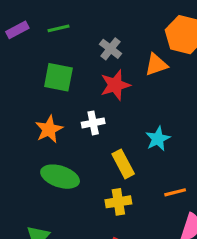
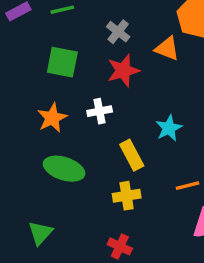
orange triangle: (156, 65) -> (167, 49), turned 40

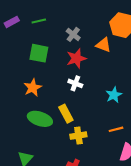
white cross: (100, 111) -> (75, 83), moved, turned 32
cyan star: (169, 128) -> (114, 95), moved
yellow rectangle: (132, 155) -> (66, 114), moved

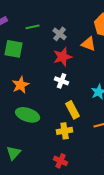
green line: (39, 21) -> (33, 27), moved
green square: (39, 53) -> (14, 49), moved
yellow rectangle: (66, 114) -> (73, 110), moved

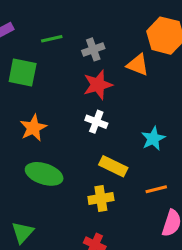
gray cross: (60, 34) -> (93, 49), turned 32
yellow rectangle: (73, 110) -> (113, 166), turned -36

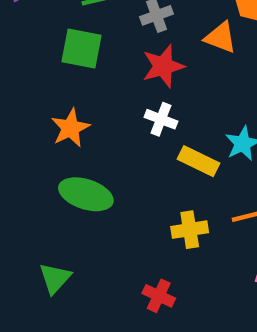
green square: (23, 72) -> (81, 49), moved
yellow rectangle: (113, 166) -> (198, 161), moved
yellow cross: (101, 199) -> (190, 230), moved

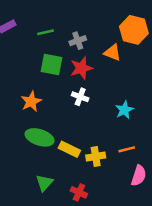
green square: (81, 49) -> (51, 65), moved
yellow rectangle: (198, 161) -> (69, 149), moved
green triangle: (55, 278) -> (44, 183), moved

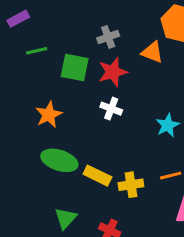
green line: (46, 32) -> (37, 51), moved

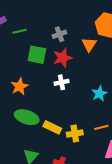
green line: (37, 51) -> (20, 31), moved
orange triangle: (152, 52) -> (89, 44), turned 42
white cross: (111, 109) -> (61, 82), turned -32

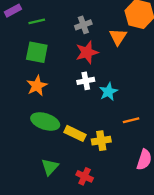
green square: (37, 55) -> (37, 52), moved
cyan star: (99, 94) -> (108, 92), moved
orange line: (101, 127) -> (131, 120), moved

